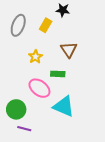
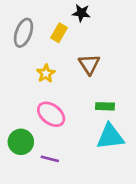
green rectangle: (58, 74) -> (105, 106), moved
cyan triangle: (64, 106) -> (110, 137), moved, turned -30
purple line: (24, 129) -> (50, 159), moved

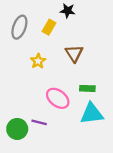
pink ellipse: (51, 114) -> (58, 98), moved
green circle: (21, 142) -> (17, 129), moved
purple line: (50, 159) -> (39, 122), moved

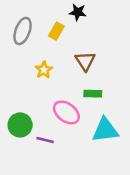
green rectangle: (87, 88) -> (93, 94), moved
green circle: (17, 129) -> (20, 125), moved

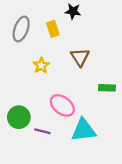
yellow rectangle: (56, 31) -> (53, 29), turned -49
green rectangle: (93, 94) -> (107, 88), moved
cyan triangle: (105, 130) -> (83, 130), moved

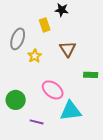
gray ellipse: (21, 29) -> (18, 39), moved
purple line: (42, 131) -> (37, 122), moved

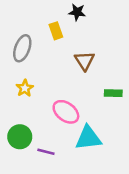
yellow star: (35, 56) -> (25, 88), moved
green circle: (16, 100) -> (20, 137), moved

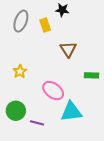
gray ellipse: (22, 48) -> (21, 21), moved

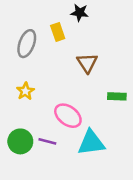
gray ellipse: (21, 21) -> (27, 44), moved
purple line: (37, 123) -> (47, 141), moved

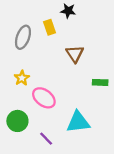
pink ellipse: (68, 116) -> (44, 98), moved
purple line: (47, 141) -> (46, 139), moved, turned 32

